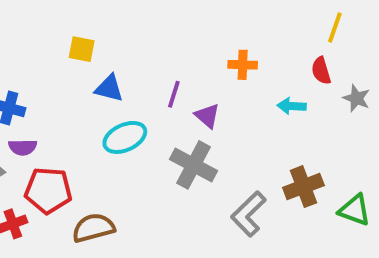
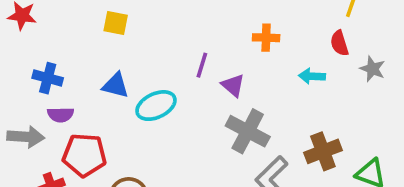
blue triangle: (109, 88) -> (116, 85), moved
gray cross: (194, 165) -> (248, 131), moved

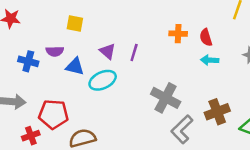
red semicircle: (339, 43) -> (206, 37), moved
purple triangle: (233, 85) -> (108, 51), moved
purple semicircle: (61, 115) -> (55, 51), moved

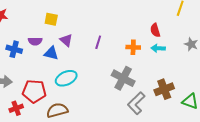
orange cross: (178, 34) -> (133, 47), moved
purple triangle: (108, 51) -> (66, 40), moved
cyan ellipse: (103, 80) -> (66, 78), moved

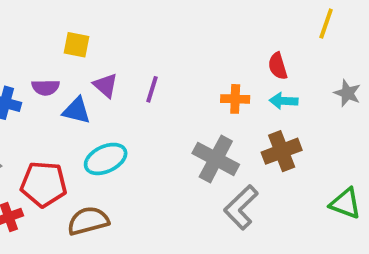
purple line: (98, 42) -> (152, 89), moved
brown cross: (164, 89) -> (282, 151), moved

